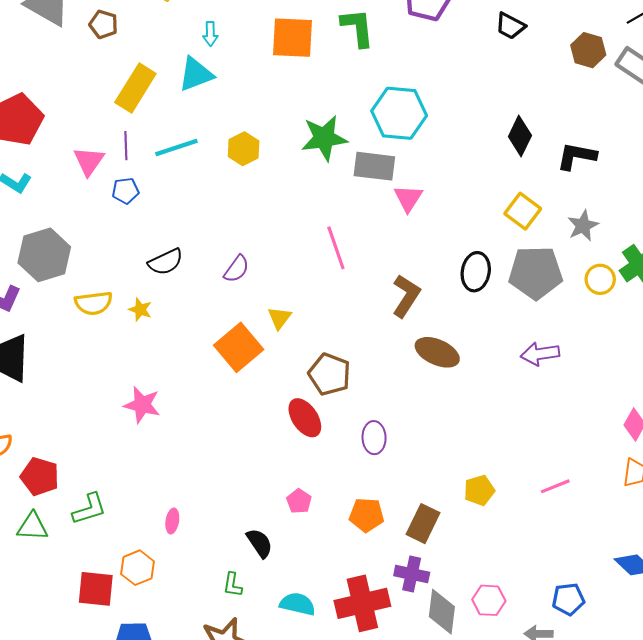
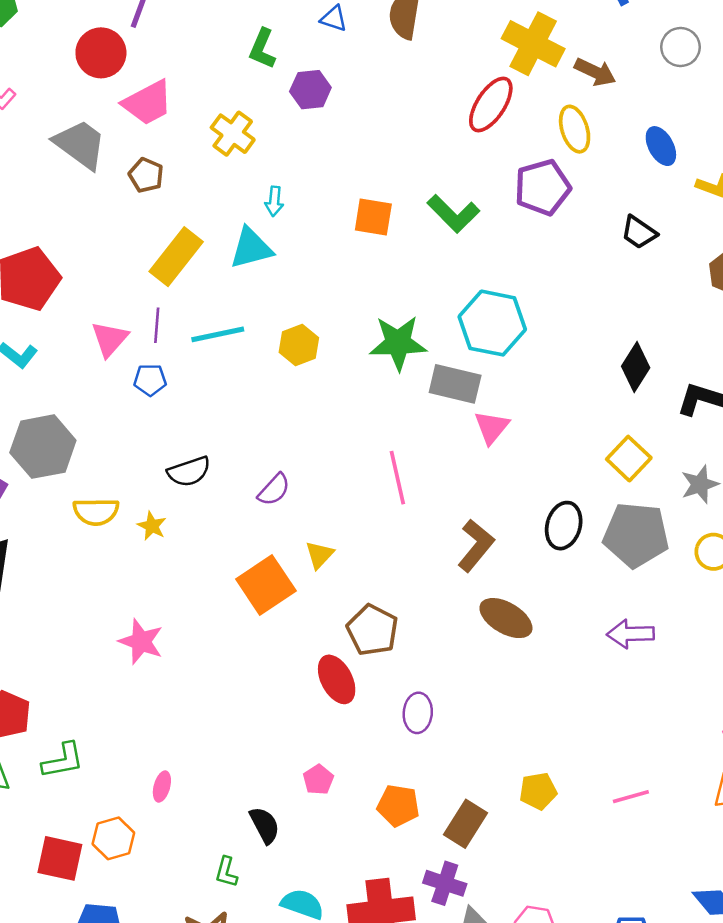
green L-shape: (357, 28) -> (453, 214), turned 135
orange square: (293, 38) -> (373, 217), size x0.7

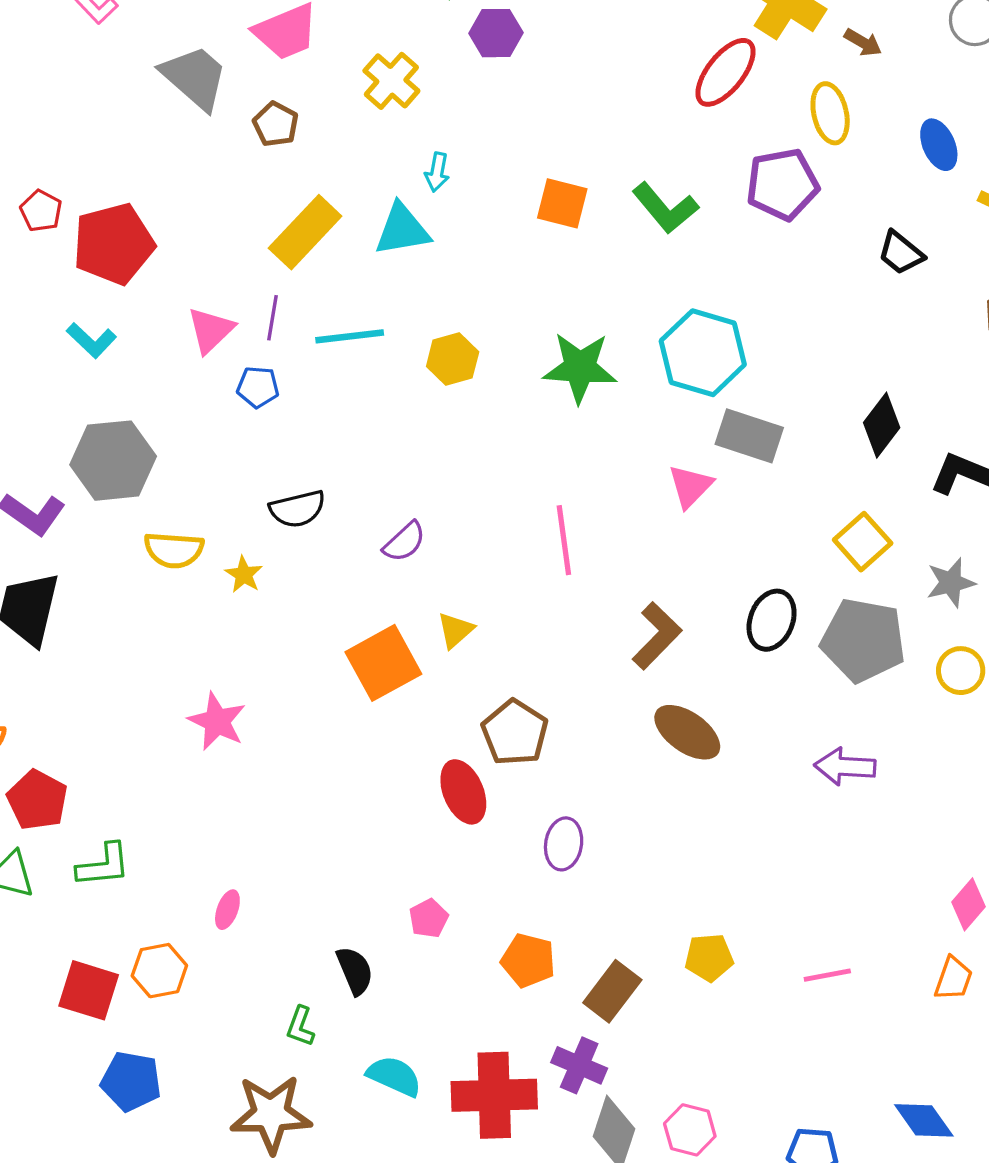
brown arrow: (595, 72) -> (863, 42), size x0.7
gray rectangle: (455, 384) -> (749, 436), moved

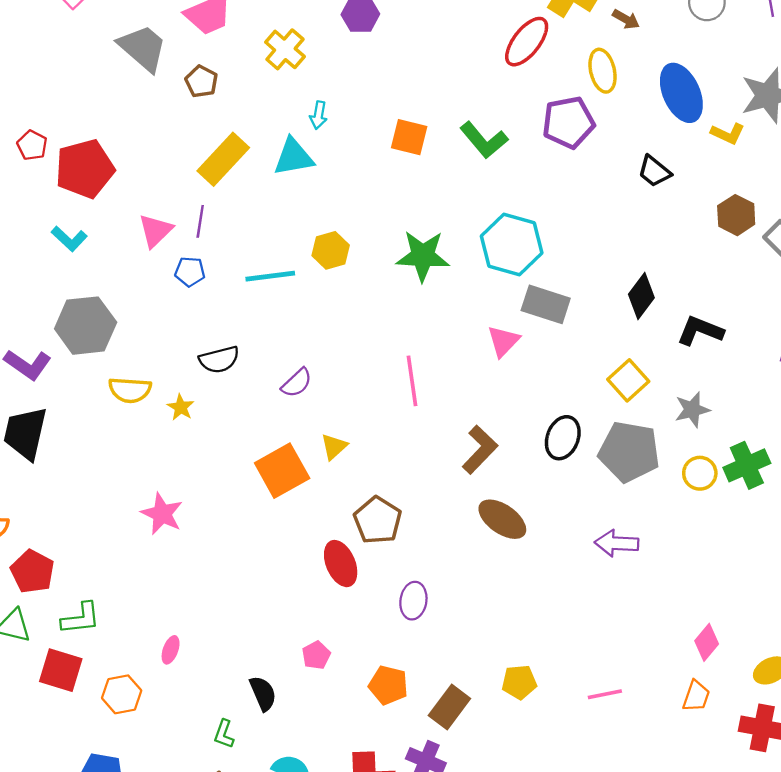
blue ellipse: (939, 145) -> (681, 93), size x1.6
cyan line: (350, 336) -> (270, 276), moved
red square: (89, 990) -> (61, 670), moved

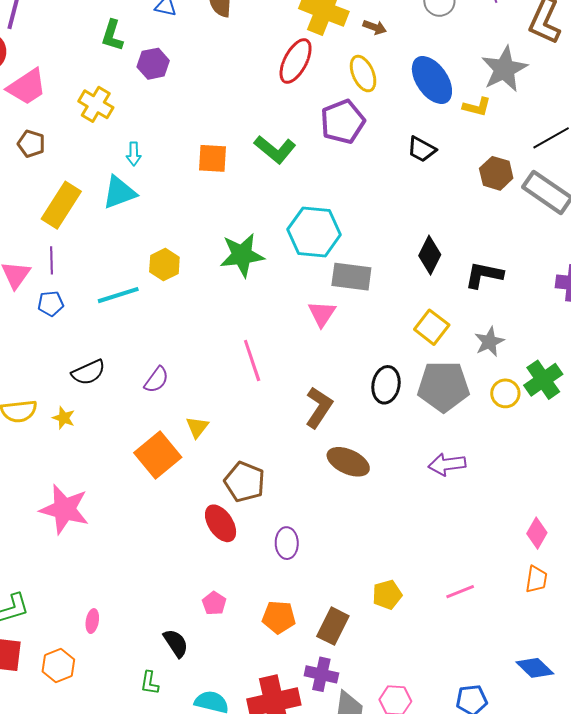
pink star: (162, 514) -> (64, 509), size x1.4

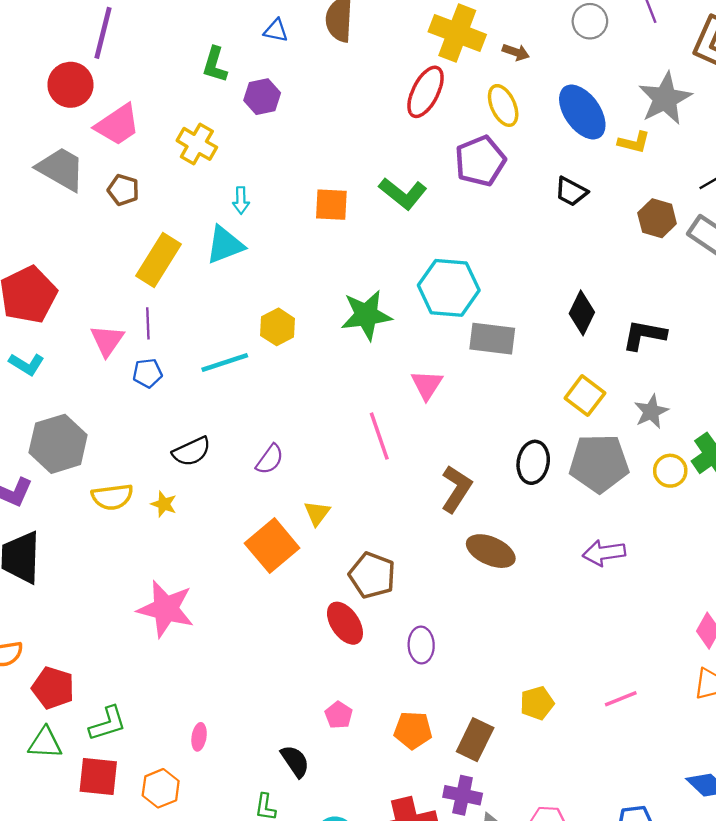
pink triangle: (322, 314) -> (427, 385), moved

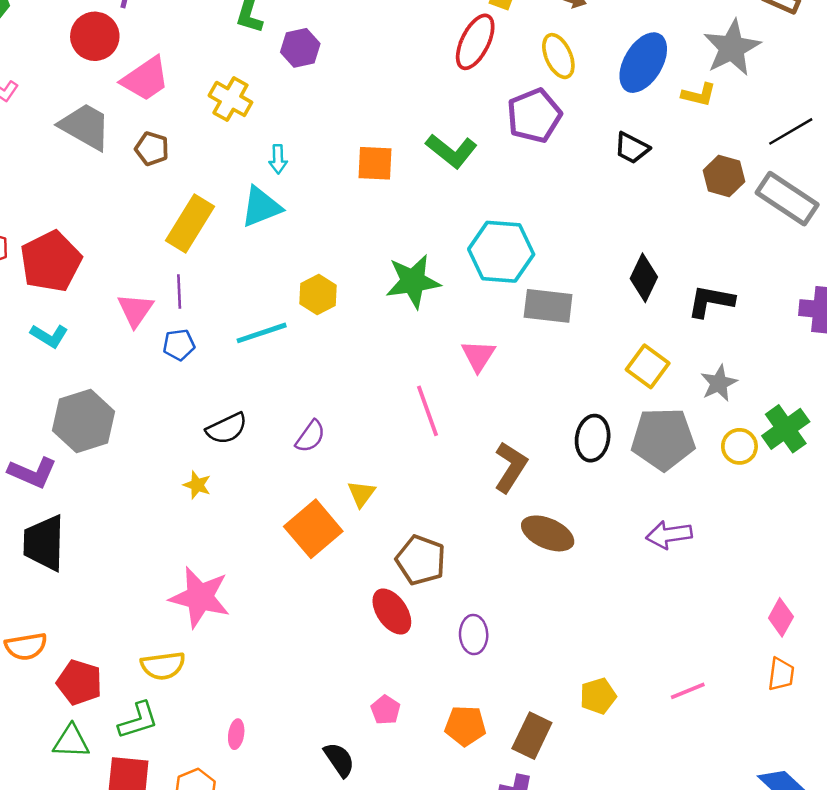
blue ellipse: (582, 112) -> (643, 63), turned 66
yellow semicircle: (112, 497) -> (163, 666), moved

